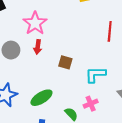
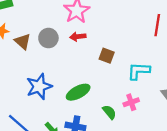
red arrow: (38, 47) -> (78, 37), turned 72

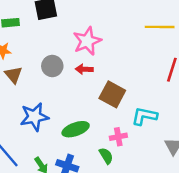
brown triangle: (23, 41) -> (13, 75), moved
brown square: (107, 56) -> (112, 94), size x1.5
pink cross: (131, 102) -> (118, 137), moved

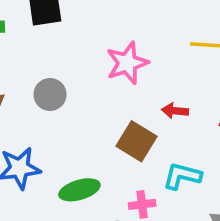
pink star: (87, 41) -> (127, 63), moved
red arrow: (84, 69) -> (175, 111), moved

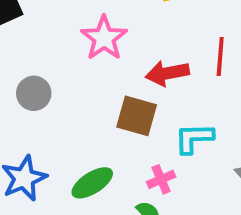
red arrow: (175, 111) -> (167, 73), size x1.5

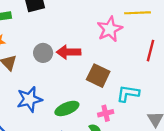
pink star: (104, 38) -> (110, 29), moved
red arrow: (167, 73) -> (69, 52), moved

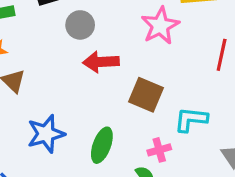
gray circle: (43, 53) -> (80, 25), moved
green ellipse: (67, 108) -> (102, 145), turned -45

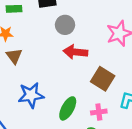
pink cross: (159, 150) -> (99, 112), moved

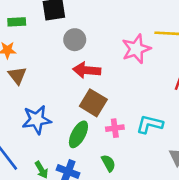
brown square: (103, 79) -> (93, 103), moved
pink cross: (99, 112) -> (115, 128), moved

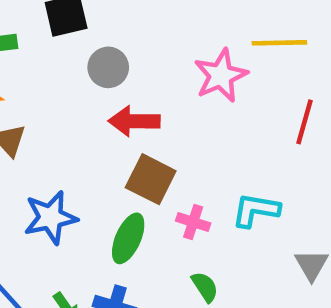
pink cross: (115, 128) -> (193, 222), turned 30
green semicircle: (108, 163) -> (205, 287), moved

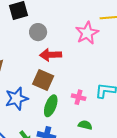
brown square: (151, 179) -> (43, 80), moved
green semicircle: (205, 287) -> (85, 125), turned -40

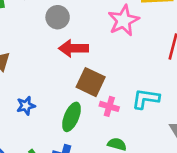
brown square: (43, 80) -> (91, 82), moved
blue star: (17, 99) -> (26, 106), size x0.6

